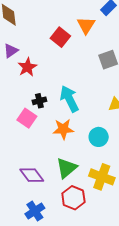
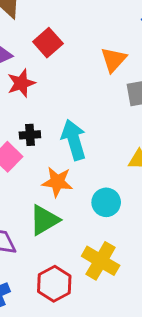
orange triangle: (86, 25) -> (114, 60), moved
red square: (60, 37) -> (48, 43), moved
green triangle: (67, 168) -> (44, 220), moved

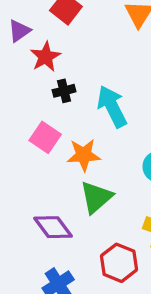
black cross: (30, 135) -> (64, 91), moved
orange star: (57, 182) -> (84, 155), moved

